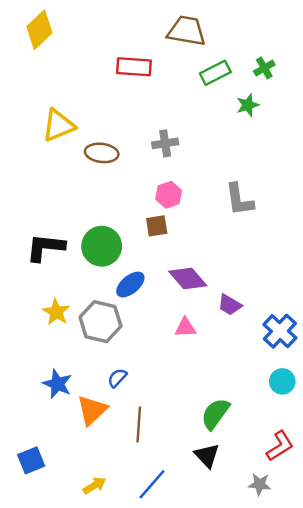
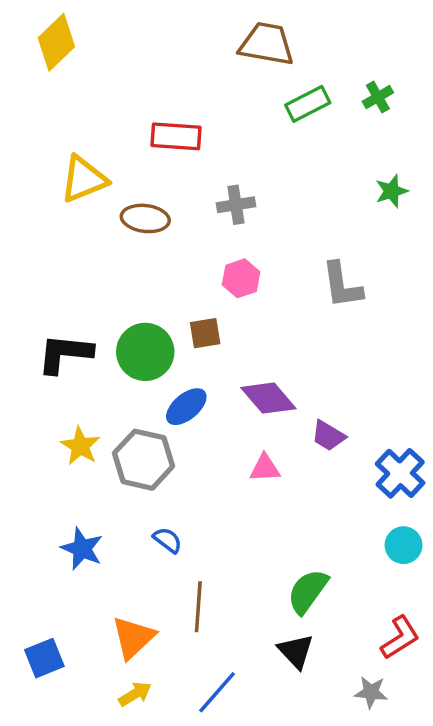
red rectangle: (134, 67) -> (176, 136), moved
green star: (248, 105) -> (392, 191), moved
brown square: (157, 226) -> (205, 333), moved
blue semicircle: (117, 378) -> (167, 540), turned 84
orange triangle: (92, 410) -> (133, 638), moved

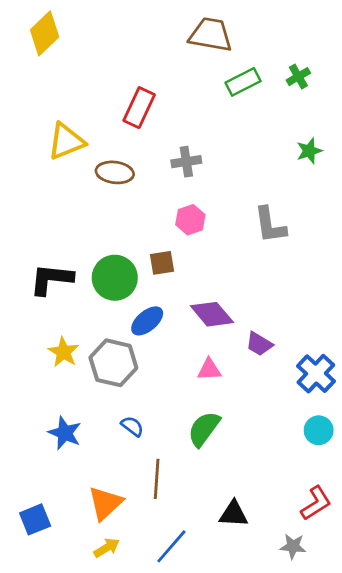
red rectangle: (176, 136) -> (139, 108), turned -69
green semicircle: (308, 591) -> (204, 429), moved
black triangle: (296, 651) -> (234, 514), turned -44

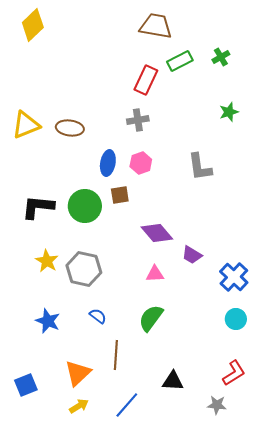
red rectangle: (139, 108) -> (146, 80), moved
yellow triangle: (66, 141) -> (26, 125), moved
brown ellipse: (115, 172) -> (70, 128), moved
blue ellipse: (147, 321) -> (108, 163), moved, turned -40

